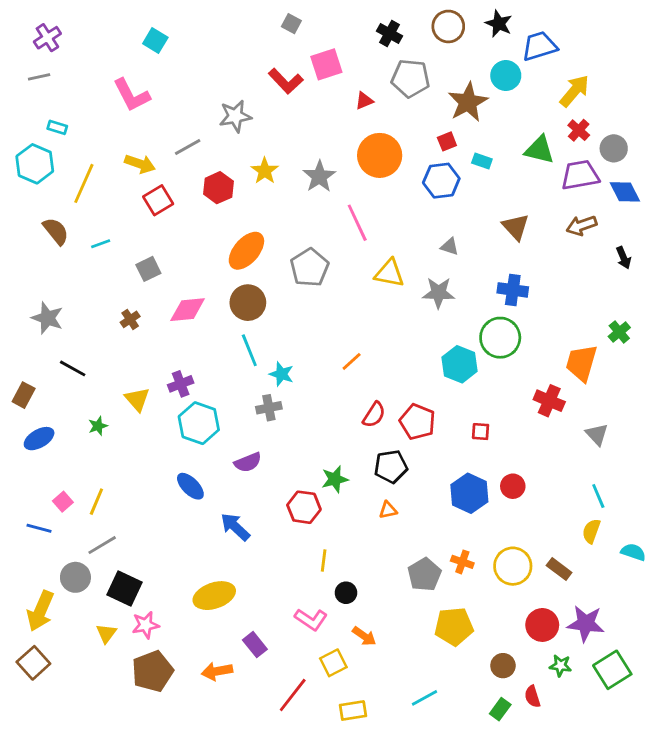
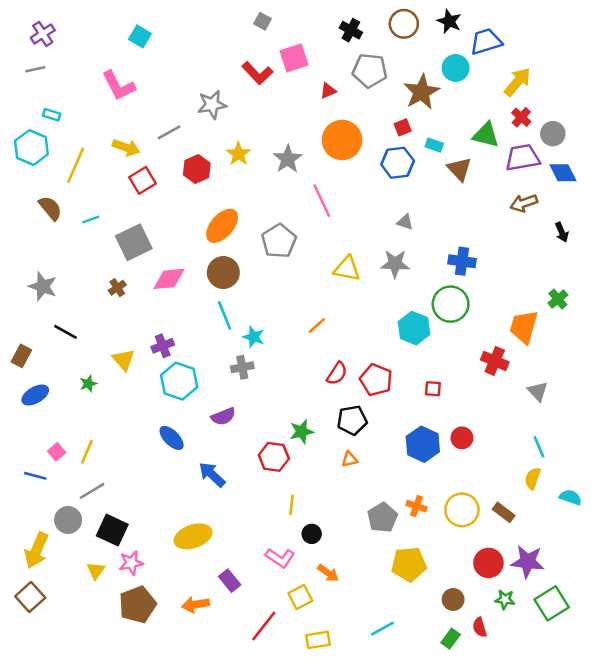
brown triangle: (516, 227) -> (459, 169), moved
gray square: (148, 269) -> (134, 242), size x1.6
yellow triangle: (389, 273) -> (347, 269), moved

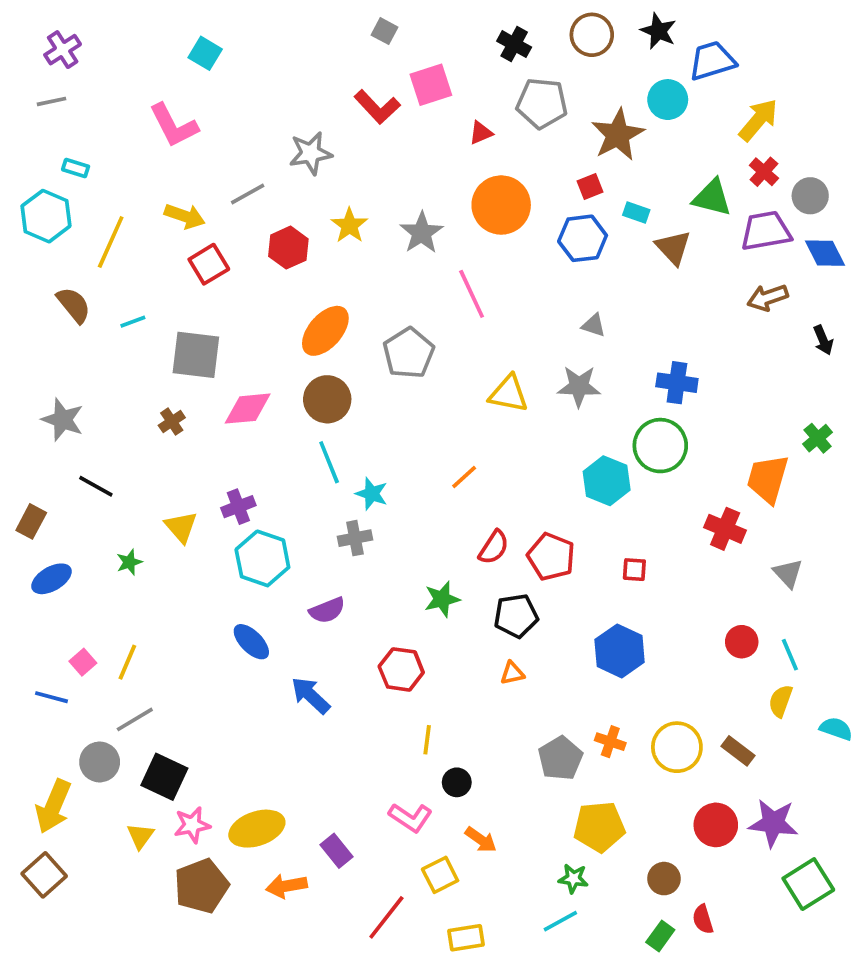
gray square: (134, 242) -> (196, 355), turned 33
green star: (302, 432) -> (442, 599), moved
red circle: (462, 438) -> (742, 642), moved
yellow ellipse: (193, 536) -> (257, 829), moved
green star: (505, 600) -> (573, 879), moved

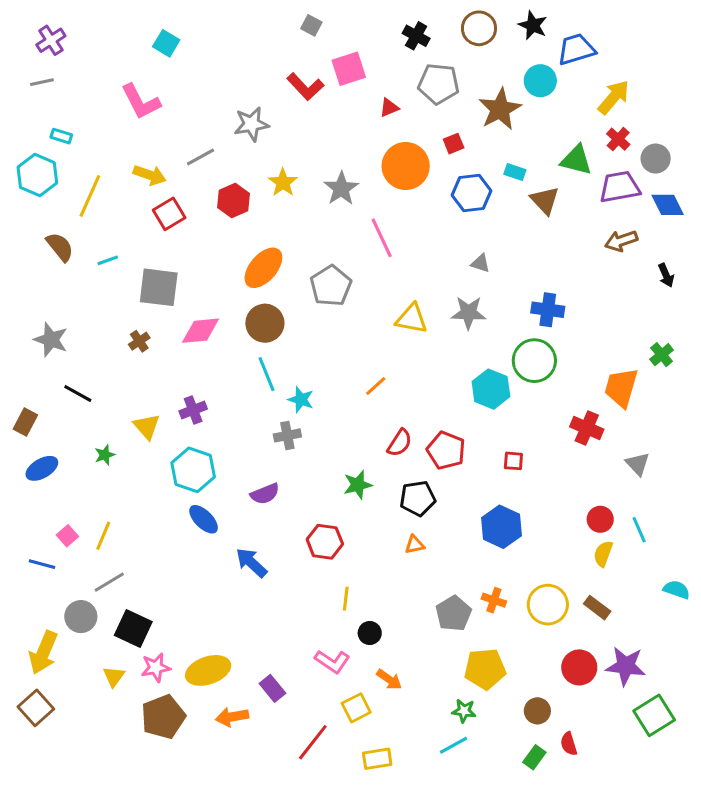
red square: (590, 187) -> (454, 144), moved
cyan hexagon: (262, 558) -> (193, 470), moved
yellow semicircle: (781, 701) -> (603, 554), moved

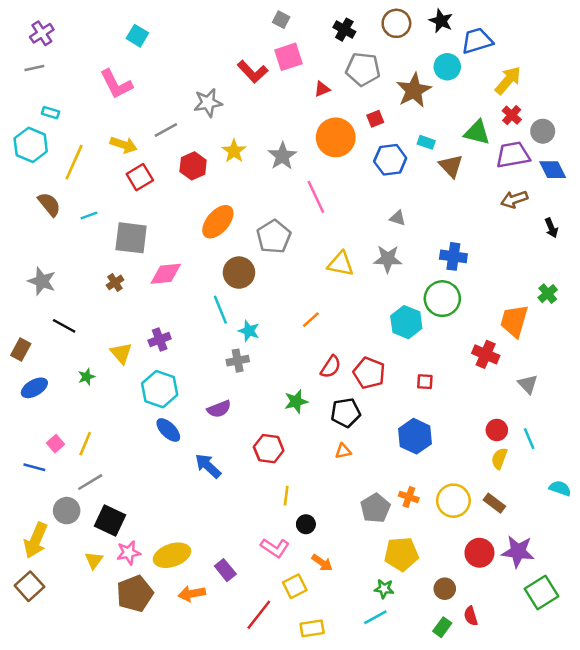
gray square: (311, 25) -> (281, 20), moved
brown circle: (265, 323) -> (239, 273), moved

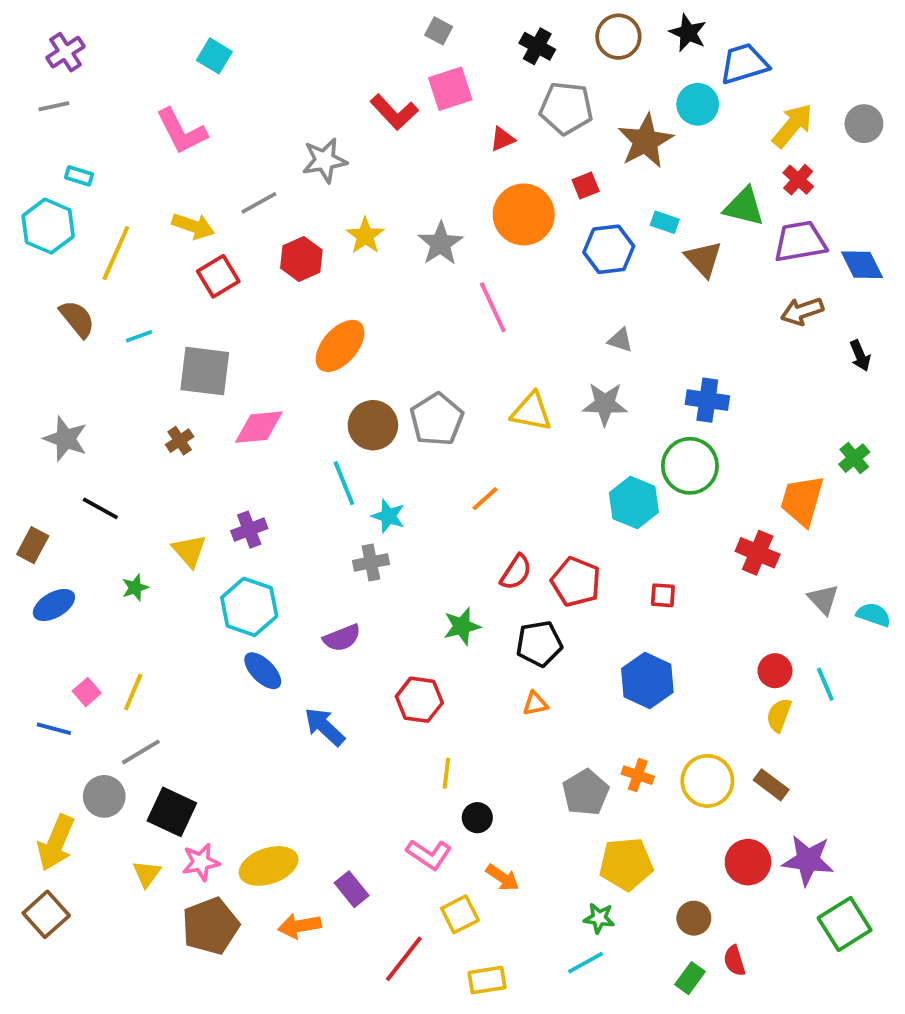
gray circle: (543, 131) -> (864, 124), moved
gray pentagon: (274, 237) -> (437, 419), moved
cyan semicircle: (560, 488) -> (874, 615), moved

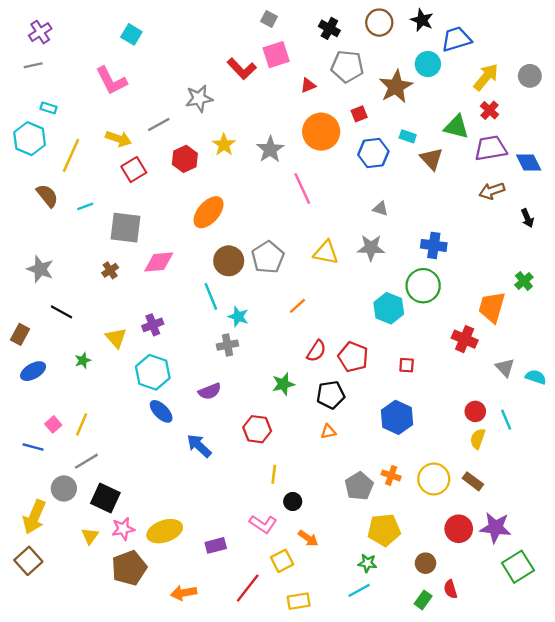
purple rectangle: (352, 889) -> (216, 545), turned -66
orange arrow: (299, 926) -> (184, 593), moved

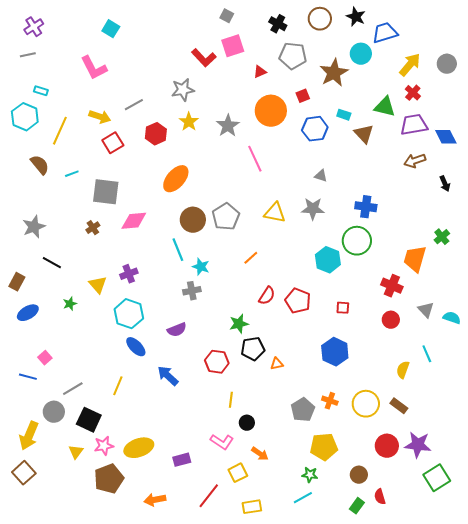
gray star: (199, 98) -> (183, 90), moved
gray star: (40, 269) -> (34, 227), turned 30
black pentagon: (331, 395) -> (253, 349), moved
red circle: (475, 411) -> (391, 320), moved
yellow line: (82, 424) -> (118, 386), moved

